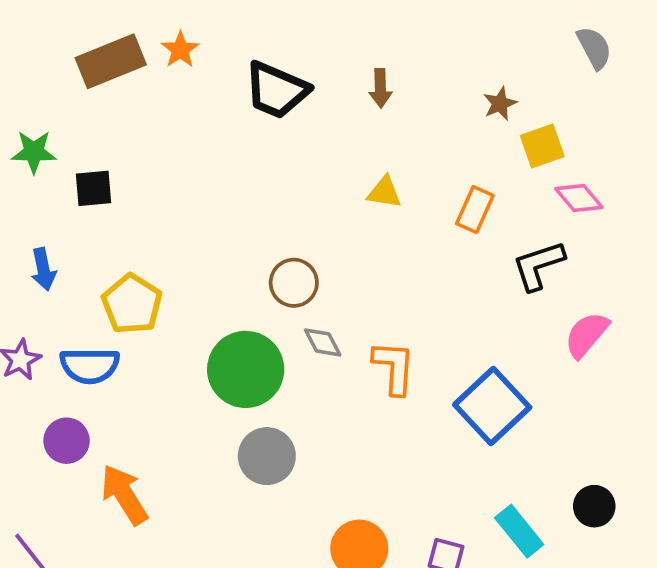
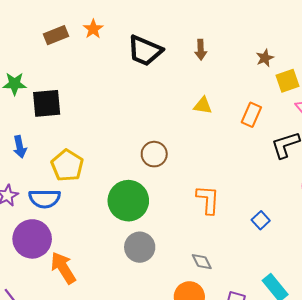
brown rectangle: (111, 61) -> (56, 35), size x0.7
black square: (93, 188) -> (47, 103), size x1.4
gray diamond: (323, 342) -> (202, 262), moved
blue square: (492, 406) -> (261, 220), size x0.5
purple circle: (67, 441) -> (32, 239), size x1.6

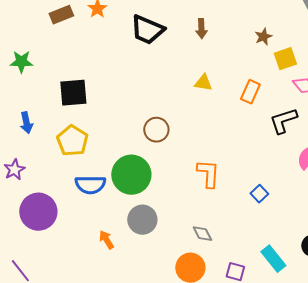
black square: (47, 103) -> (73, 93), moved
blue semicircle: (45, 199) -> (90, 185), moved
orange arrow: (63, 268) -> (106, 240), moved, size x0.6

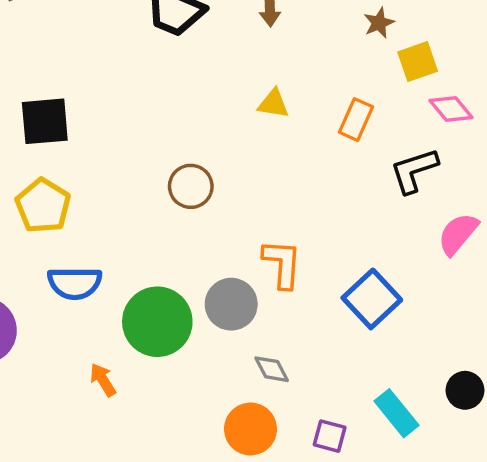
green circle: (131, 175) -> (157, 322), moved
blue square: (259, 194) -> (372, 299), size x1.8
gray circle: (142, 220) -> (231, 304), moved

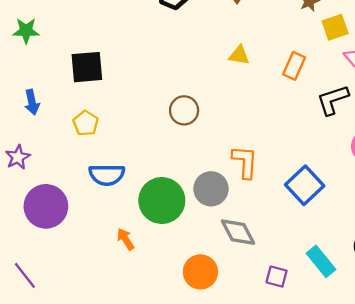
yellow pentagon: (43, 206) -> (86, 123), size x0.7
gray diamond: (272, 369) -> (238, 232), size x1.5
orange circle: (251, 429) -> (200, 272), moved

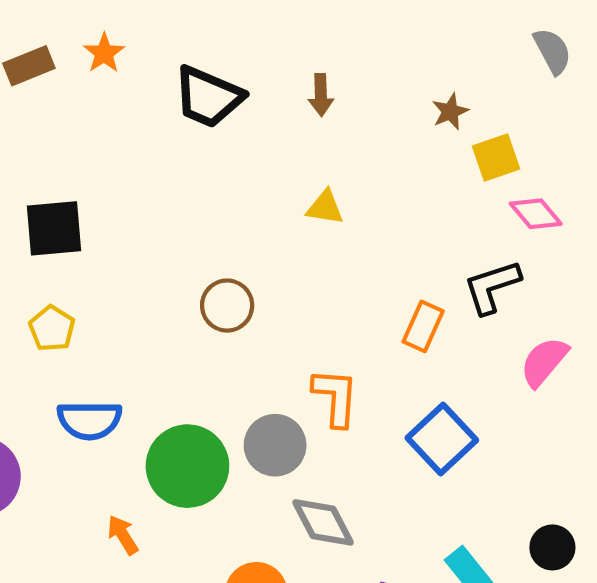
orange rectangle: (294, 66) -> (423, 326), moved

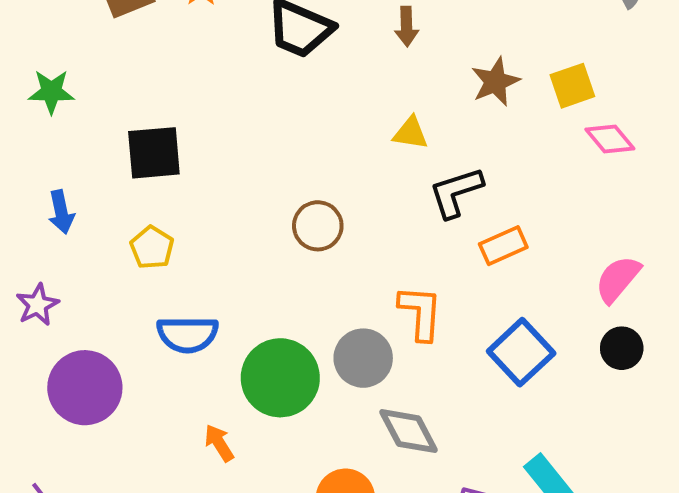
brown star: (450, 112) -> (495, 82), moved, size x1.4
black L-shape: (492, 287) -> (456, 192), moved
orange rectangle: (423, 326) -> (503, 246), turned 42
black circle: (552, 547) -> (622, 348), moved

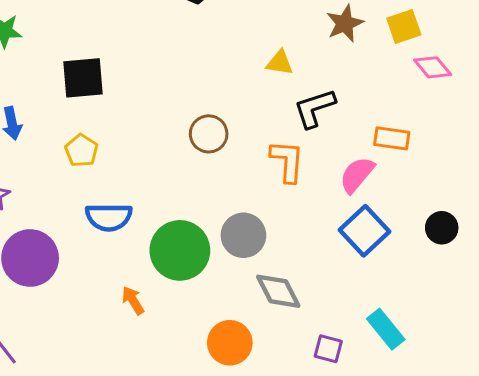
orange rectangle: (503, 246) -> (392, 138), moved, turned 32
pink semicircle: (618, 279) -> (357, 175), moved
orange L-shape: (420, 313) -> (287, 161), moved

